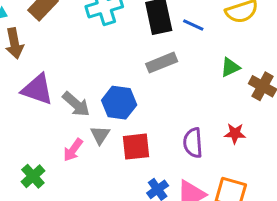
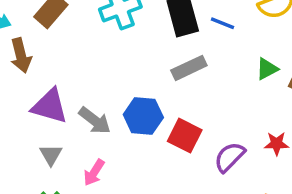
gray triangle: (100, 135) -> (51, 155), moved
purple semicircle: (193, 143) -> (230, 157), turned 52
red square: (136, 147) -> (185, 136), moved, turned 36

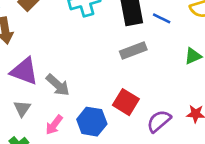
blue hexagon: (143, 116) -> (92, 122), moved

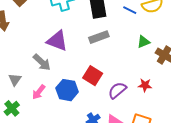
blue line: (162, 18) -> (130, 10), moved
purple triangle: (24, 71) -> (57, 41), moved

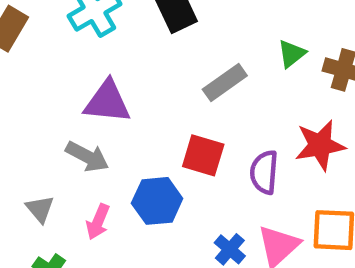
gray rectangle: (99, 37) -> (225, 83), moved
red star: (145, 85) -> (320, 145), size x1.6
purple semicircle: (117, 90) -> (264, 172), turned -30

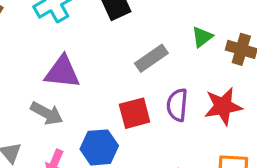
red square: (203, 155) -> (135, 113), turned -32
purple semicircle: (264, 172) -> (177, 105), moved

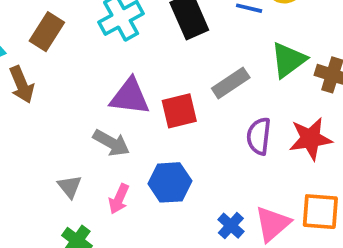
green triangle: (202, 37) -> (288, 60), size x1.5
red square: (135, 113) -> (179, 111), moved

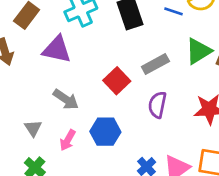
purple triangle: (130, 97) -> (57, 49), moved
red square: (179, 111) -> (117, 81), turned -35
purple semicircle: (259, 136) -> (157, 105), moved

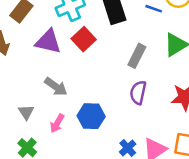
gray rectangle: (155, 64) -> (137, 56), turned -35
red square: (117, 81) -> (84, 39), moved

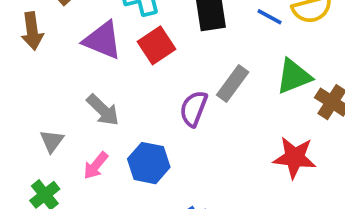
purple semicircle: (138, 93) -> (194, 109), moved

